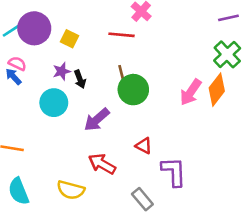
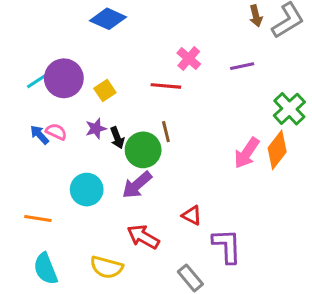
purple line: (228, 18) -> (242, 66), moved
yellow square: (69, 39) -> (105, 90), turned 30
pink semicircle: (17, 64) -> (56, 132), moved
green circle: (133, 90) -> (143, 150), moved
cyan circle: (54, 103) -> (87, 190), moved

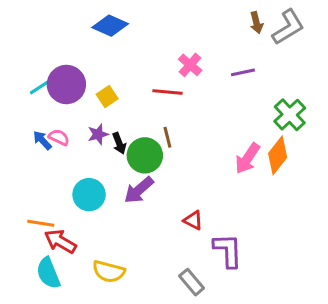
red arrow: (143, 237) -> (60, 241), moved

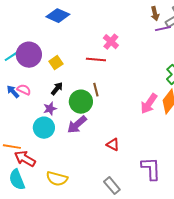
purple line: (243, 72) -> (163, 29), moved
purple star: (98, 134) -> (50, 109), moved
black arrow: (119, 143) -> (57, 89), moved, turned -120
purple L-shape: (228, 250) -> (151, 169), moved

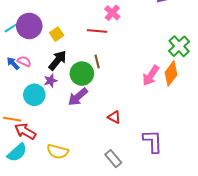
black arrow: (57, 89) -> (58, 60), size x1.5
cyan circle: (44, 128) -> (34, 95), moved
cyan semicircle: (17, 180) -> (17, 153), turned -110

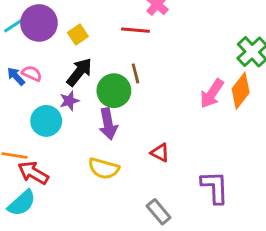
purple arrow: (78, 97) -> (108, 124), turned -60
yellow semicircle: (58, 152) -> (104, 168), moved

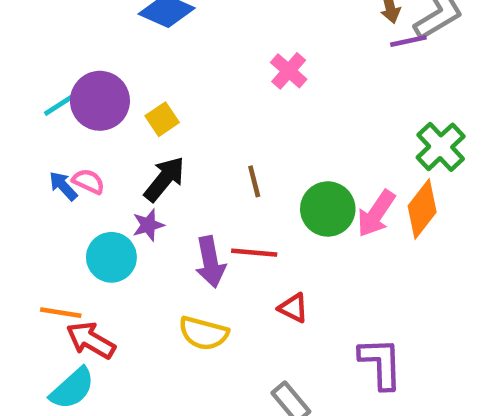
red line: (135, 30) -> (254, 253), moved
green circle: (114, 91) -> (328, 209), moved

